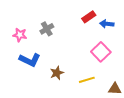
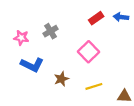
blue arrow: (107, 24) -> (121, 17), moved
pink square: (101, 52) -> (88, 52), moved

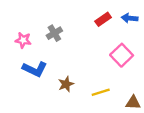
pink square: (88, 52) -> (122, 55), moved

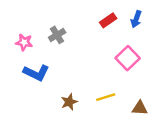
blue arrow: (130, 18) -> (136, 19), turned -77
brown star: (66, 84) -> (69, 102), moved

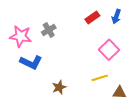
pink star: (24, 42) -> (21, 36), size x1.5
yellow line: (106, 97) -> (100, 78), moved

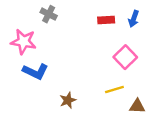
red rectangle: (92, 18) -> (106, 20), turned 32
gray cross: (49, 30) -> (49, 14), moved, turned -32

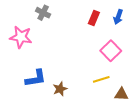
red rectangle: (106, 20) -> (94, 18), turned -64
blue L-shape: (35, 72) -> (36, 78), moved, turned -35

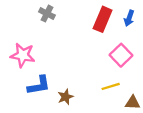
red rectangle: (94, 18) -> (103, 19), size x1.5
pink star: (21, 37) -> (23, 55), moved

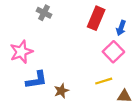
blue arrow: (129, 18) -> (121, 28), moved
pink star: (23, 55) -> (21, 52), turned -30

